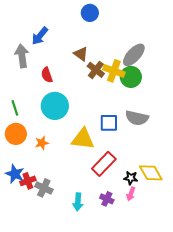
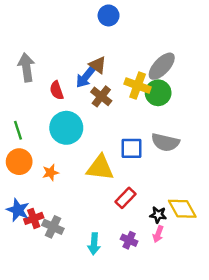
blue arrow: (40, 36) -> (86, 77), moved
brown cross: (96, 70) -> (101, 96), moved
red rectangle: (104, 164) -> (125, 198), size x0.7

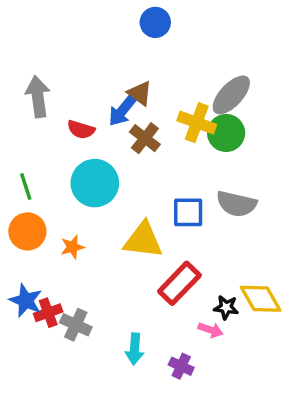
red semicircle: (57, 90) -> (81, 130), turned -54
red rectangle: (125, 198) -> (179, 283), size x1.4
pink arrow: (158, 234) -> (211, 330), moved, turned -91
purple cross: (129, 240) -> (181, 366), moved

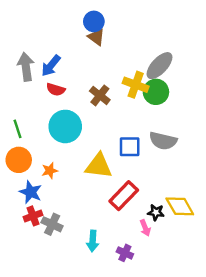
blue circle: (155, 22) -> (94, 21), moved
brown triangle: (140, 93) -> (96, 37), moved
blue arrow: (122, 111) -> (51, 66), moved
blue star: (26, 301) -> (31, 192), moved
pink arrow: (211, 330) -> (145, 228), turned 49

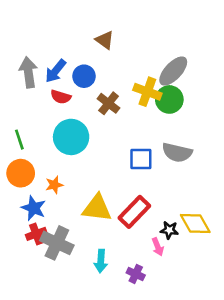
blue circle: (94, 21) -> (84, 76), moved
yellow triangle: (99, 166) -> (97, 208), moved
gray cross: (52, 224) -> (57, 243), size x1.4

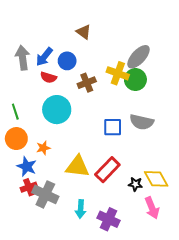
brown cross: (109, 103) -> (87, 83), turned 30
pink arrow: (158, 247) -> (152, 208), moved, size x1.5
purple cross: (136, 274) -> (108, 219), size x1.5

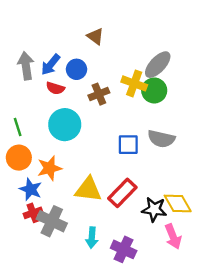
orange star: (43, 148) -> (49, 168), size x1.5
black star: (135, 184) -> (154, 209), size x1.5

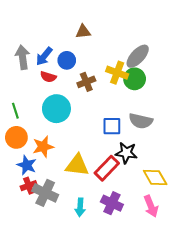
brown triangle: (95, 36) -> (83, 32), turned -42
black star: (154, 209) -> (126, 153), moved
purple cross: (124, 249) -> (112, 203), moved

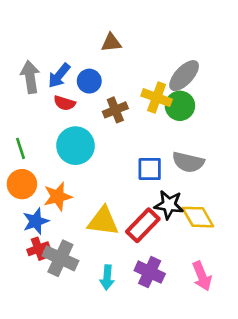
blue star: (27, 165) -> (36, 221), turned 30
yellow diamond: (155, 177) -> (198, 217), moved

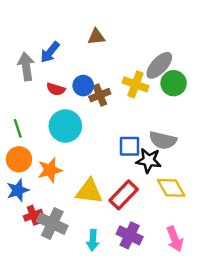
blue arrow: (59, 76) -> (50, 52), moved
blue circle: (89, 81) -> (83, 86), moved
green circle: (180, 106) -> (174, 83), moved
black star: (169, 205) -> (149, 160), moved
blue star: (36, 221) -> (18, 190), moved

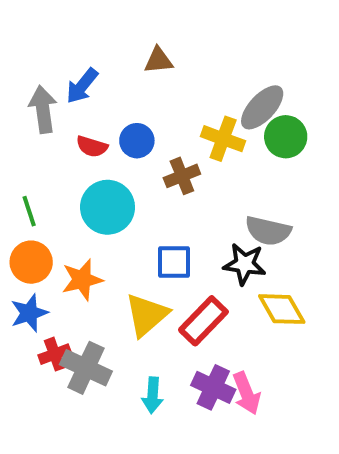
brown cross: (100, 95) -> (182, 176), moved
blue square: (130, 146) -> (174, 262), moved
yellow triangle: (89, 191) -> (147, 315), turned -48
pink arrow: (175, 239) -> (247, 393), moved

